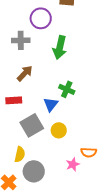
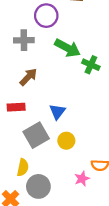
green arrow: (60, 47) -> (67, 48), turned -75
green cross: (67, 89) -> (91, 65), moved

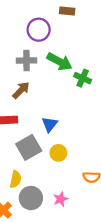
gray cross: (24, 40) -> (26, 60), moved
pink star: (82, 179) -> (61, 199), moved

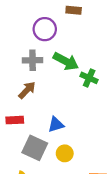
blue triangle: (50, 124) -> (56, 125), turned 35
gray square: (29, 147) -> (35, 148), turned -35

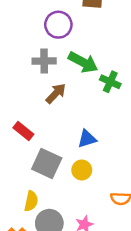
brown arrow: (27, 90) -> (56, 93), moved
red rectangle: (15, 120) -> (23, 131), turned 42
blue triangle: (56, 125) -> (87, 139), moved

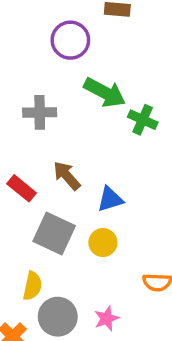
gray cross: (44, 61) -> (40, 112), moved
brown arrow: (56, 93) -> (67, 176), moved, turned -85

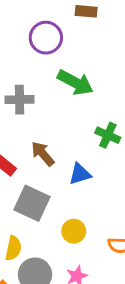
green cross: (143, 120) -> (108, 135), moved
yellow circle: (103, 243) -> (74, 231), moved

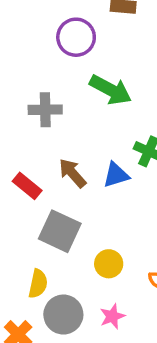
blue triangle: (80, 174) -> (116, 175), moved

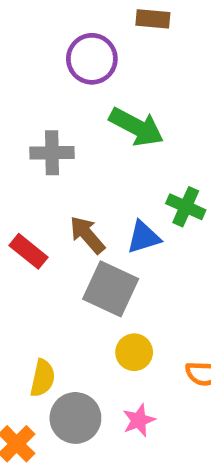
gray square: (60, 231) -> (111, 289), moved

